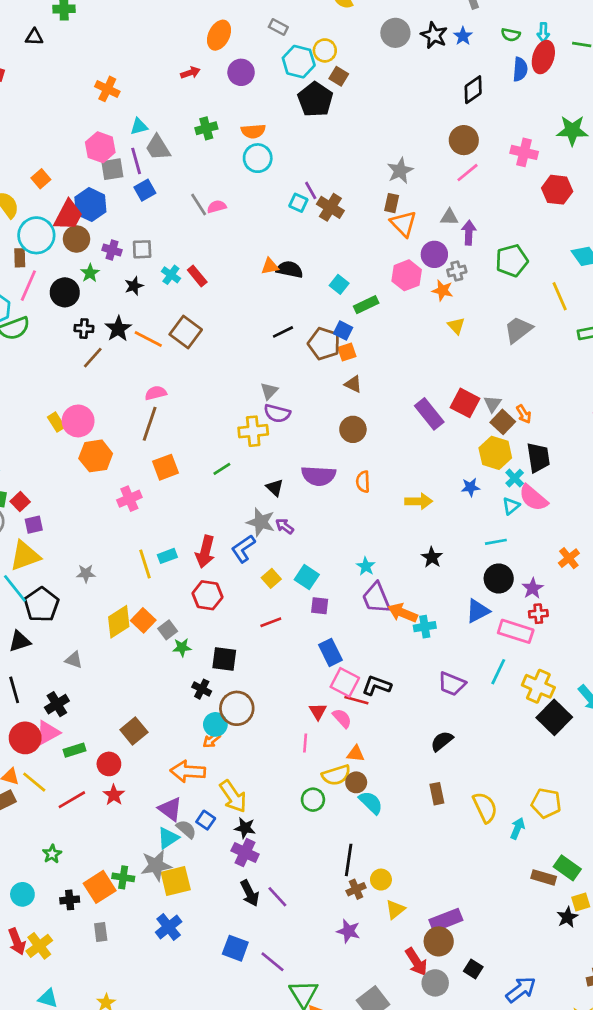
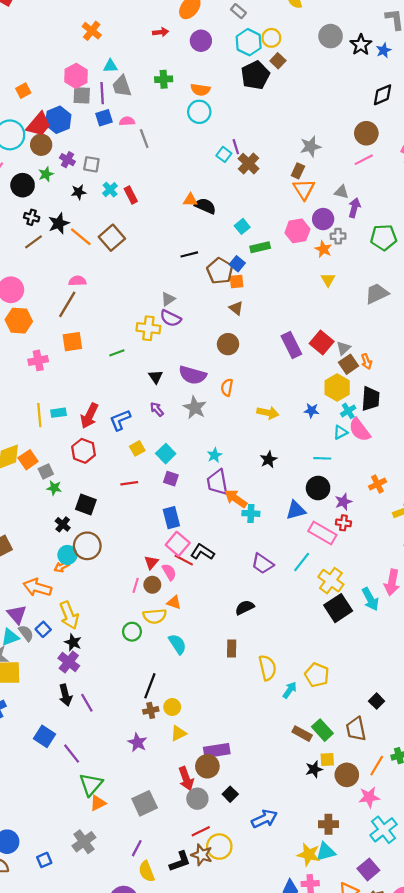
pink semicircle: (217, 207) -> (127, 121), moved
gray star: (261, 522) -> (195, 408), moved
brown circle: (356, 782) -> (152, 585), moved

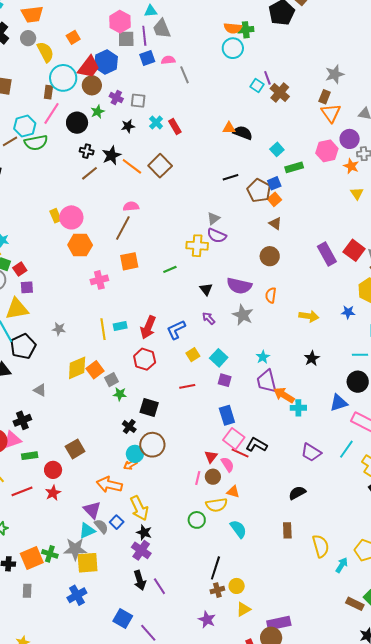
green cross: (164, 79) -> (246, 30), moved
blue square: (237, 264) -> (274, 183), turned 32
orange square: (237, 282) -> (274, 199), turned -32

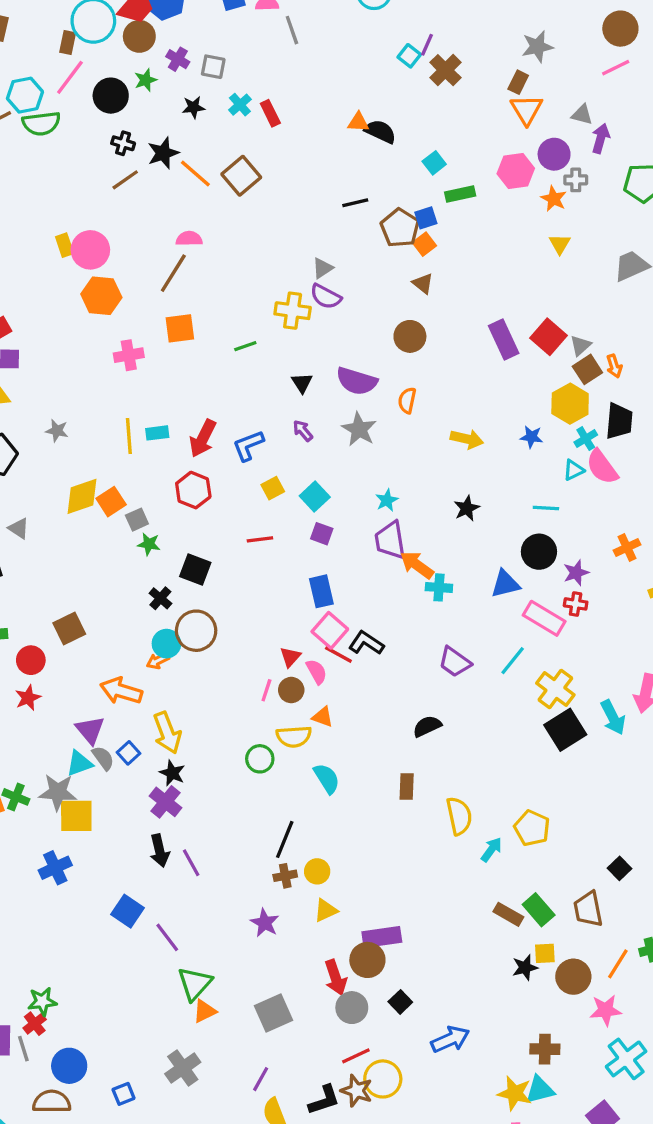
purple line: (267, 78) -> (427, 45), turned 40

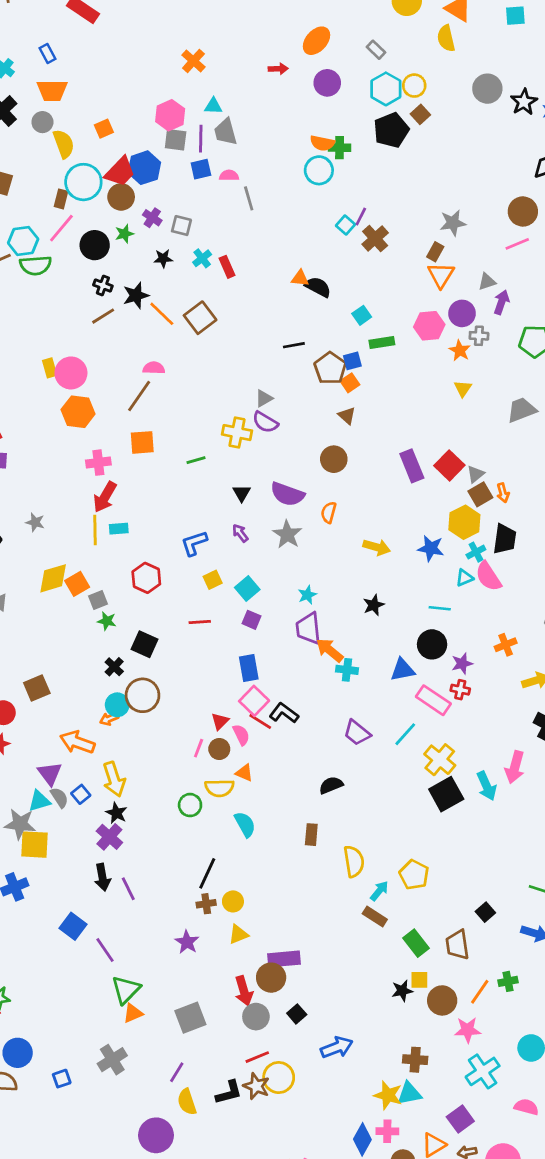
gray triangle: (582, 115) -> (487, 282), turned -36
blue star: (531, 437) -> (431, 548), size x1.4
red arrow: (203, 438) -> (105, 497), moved
brown rectangle: (508, 914) -> (375, 916), moved

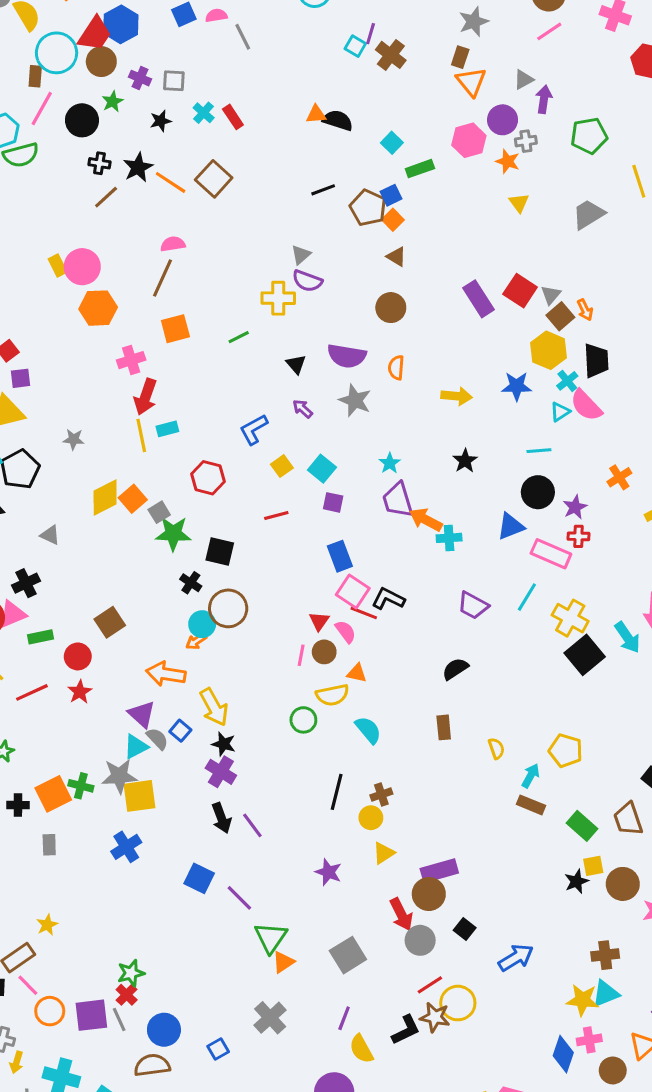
green star: (107, 621) -> (173, 534), size x1.6
yellow semicircle: (354, 861) -> (496, 748), size x0.6
brown cross: (206, 904) -> (381, 794), moved

